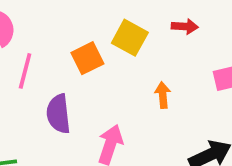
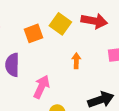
red arrow: (185, 27) -> (94, 21), size x1.6

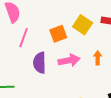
pink arrow: (41, 87) -> (69, 60), moved, turned 55

